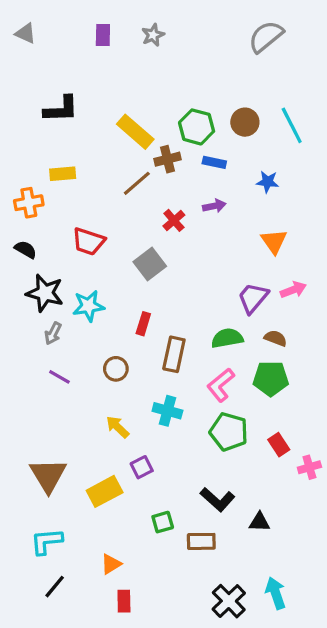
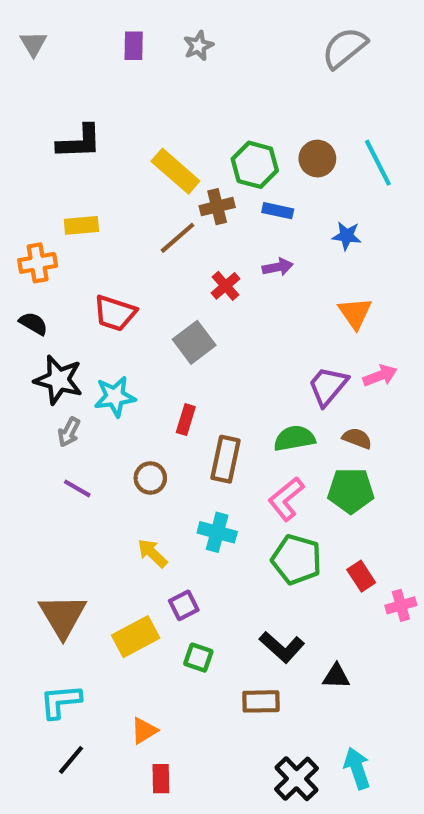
gray triangle: (26, 33) -> (33, 44), turned 35
green square: (163, 522) -> (198, 658), moved, turned 35

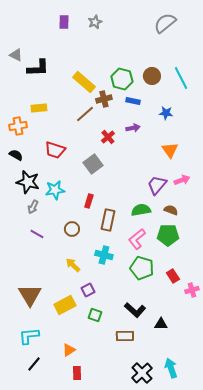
gray triangle: (33, 44) -> (16, 55), moved, turned -32

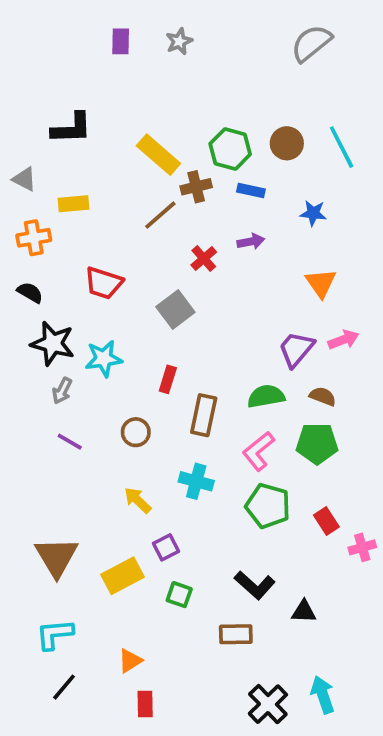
gray triangle: (16, 55) -> (24, 179), moved

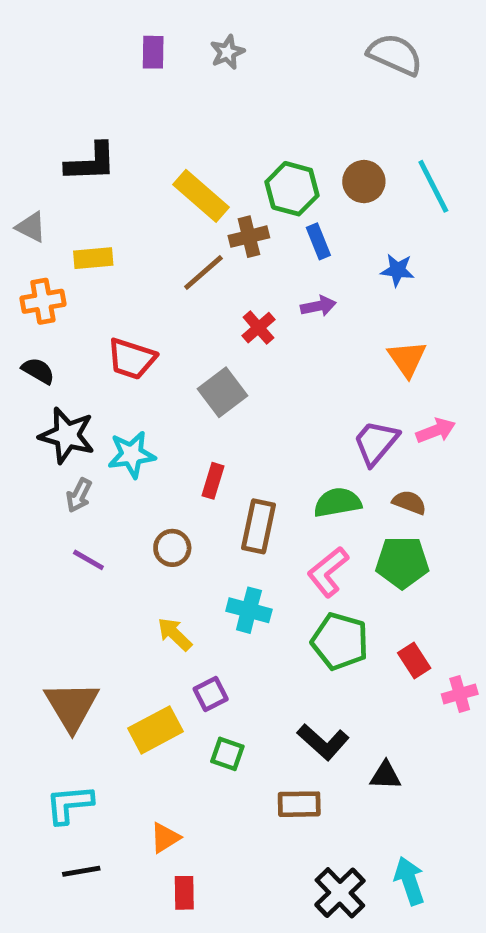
gray semicircle: (311, 43) -> (395, 55), turned 63
blue rectangle: (251, 191) -> (318, 241), turned 56
black line: (64, 687) -> (81, 871), turned 40

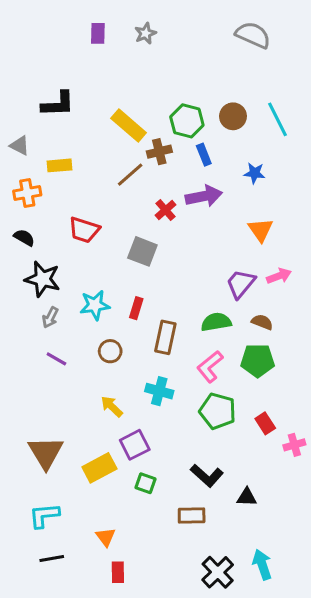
purple arrow: (318, 306) -> (204, 196), size x1.6
gray square: (223, 392) -> (142, 251), turned -32
cyan star: (132, 455) -> (95, 305), moved
purple square: (211, 694) -> (135, 445), size x1.4
orange triangle: (165, 838) -> (106, 537), turned -35

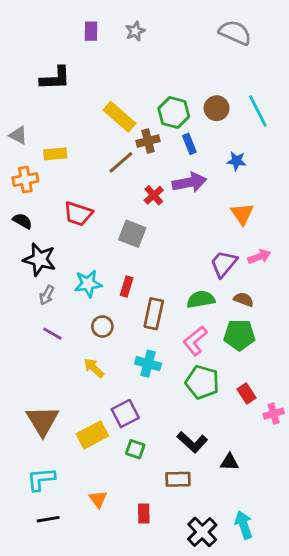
black L-shape: (58, 104) -> (55, 78), moved
yellow arrow: (112, 406) -> (94, 368), moved
red rectangle: (118, 572) -> (144, 513), moved

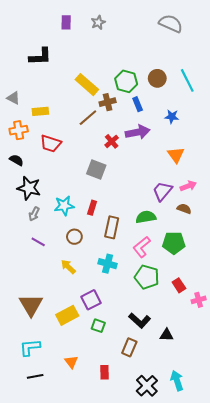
red trapezoid: (78, 214) -> (51, 144), moved
brown semicircle: (244, 299) -> (184, 209), moved
brown rectangle: (178, 479) -> (129, 347), turned -66

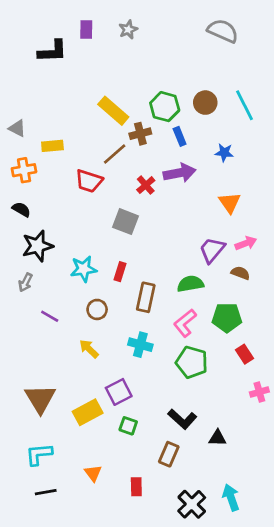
black L-shape: (40, 57) -> (52, 51), moved
red trapezoid: (51, 144) -> (89, 181), moved
black star: (29, 188) -> (38, 246), turned -30
gray arrow: (34, 214) -> (25, 282), moved
red rectangle: (179, 285) -> (244, 354), moved

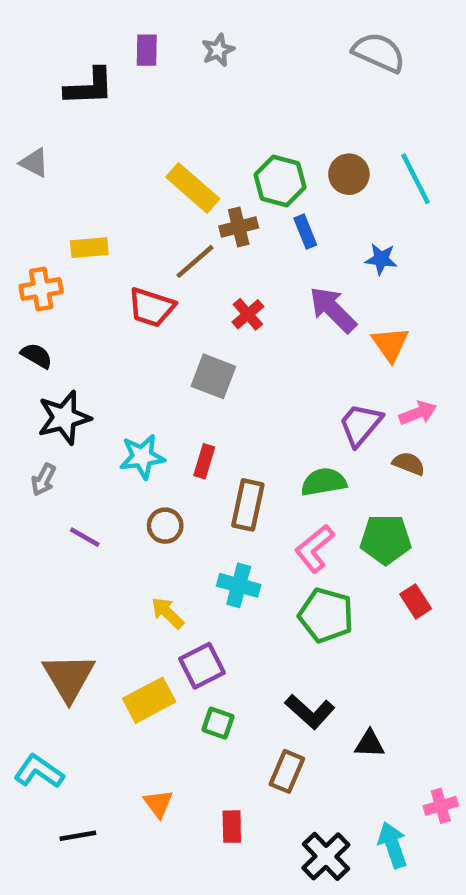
gray triangle: (17, 128) -> (34, 163), moved
purple arrow: (180, 173) -> (333, 310), moved, turned -124
yellow arrow: (89, 349) -> (167, 613), moved
pink cross: (259, 392) -> (441, 806), moved
cyan L-shape: (39, 454) -> (39, 771), moved, turned 40

